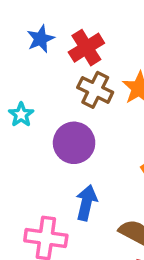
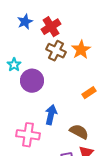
purple circle: (74, 143) -> (32, 81), moved

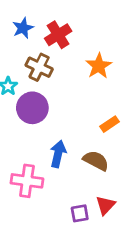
brown cross: (56, 51) -> (39, 67), moved
brown semicircle: (79, 132) -> (96, 161), moved

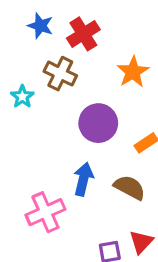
blue star: (23, 28) -> (40, 26), turned -30
purple circle: (32, 108) -> (98, 123), moved
pink cross: (27, 181) -> (45, 212), turned -32

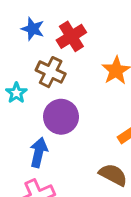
purple circle: (98, 123) -> (61, 117), moved
blue arrow: (83, 179) -> (39, 152), moved

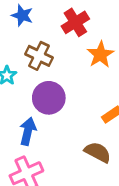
red cross: (71, 36) -> (75, 22), moved

